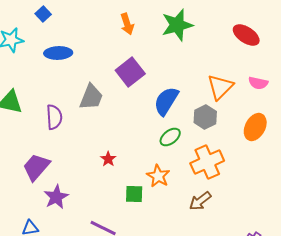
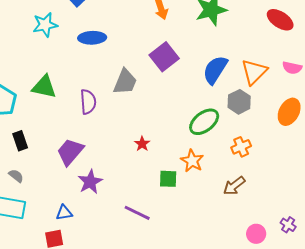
blue semicircle: (166, 101) -> (215, 70), moved
green ellipse: (170, 137) -> (204, 122), size x1.4
orange cross: (207, 162) -> (241, 147), size x0.6

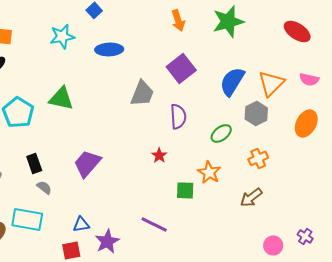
purple semicircle: (88, 102) -> (178, 116), moved
green ellipse: (204, 122) -> (221, 133), size x0.7
black rectangle: (20, 141) -> (34, 163), moved
gray semicircle: (16, 176) -> (44, 187), moved
purple star: (90, 182) -> (107, 241), moved

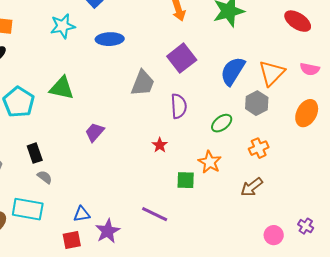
purple trapezoid: (87, 163) -> (95, 132), moved, size x0.7

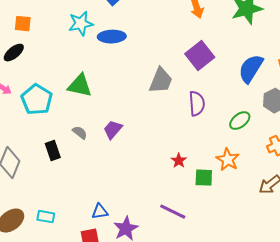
blue ellipse: (110, 39) -> (112, 37), moved
red star: (160, 145) -> (179, 161), moved
gray semicircle: (45, 177) -> (80, 133), moved
cyan rectangle: (28, 209) -> (46, 217), moved, size x0.6

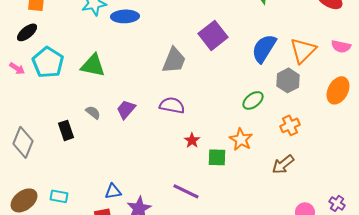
cyan pentagon: (37, 100) -> (48, 62), moved
purple semicircle: (197, 104) -> (172, 105), moved, turned -75

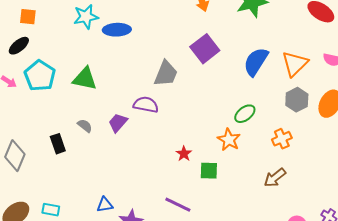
gray hexagon: (288, 80) -> (297, 100), moved
purple semicircle: (172, 105) -> (146, 105), moved
orange star: (241, 139) -> (229, 140), moved

